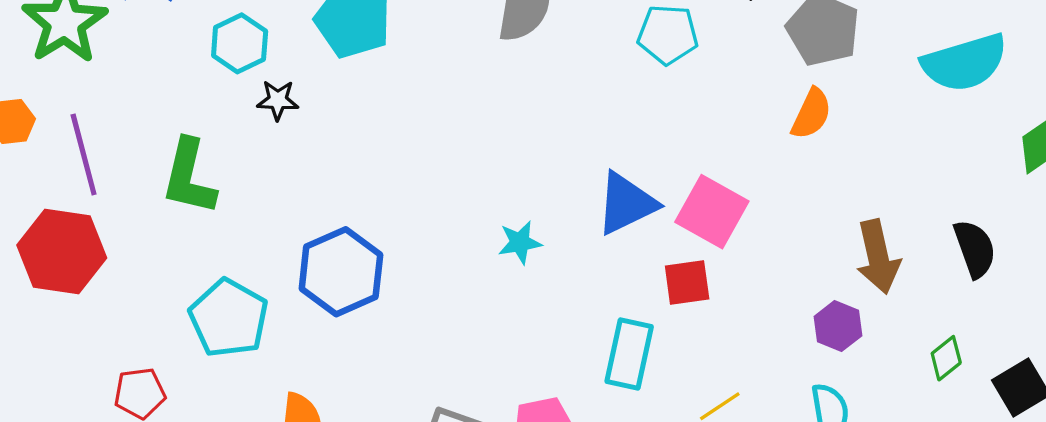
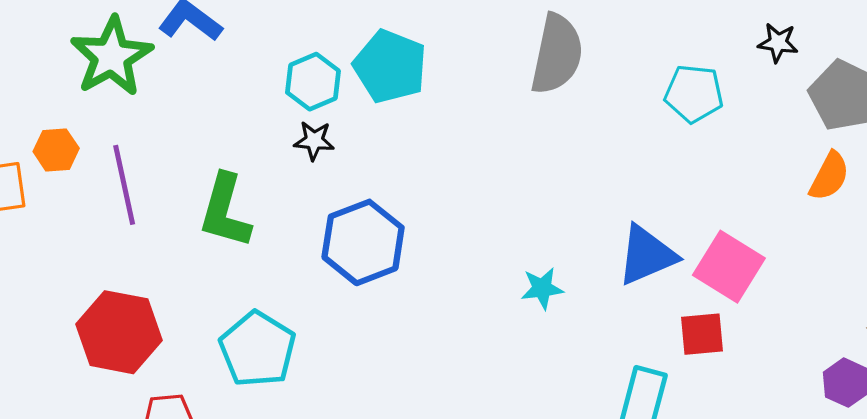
cyan hexagon: (240, 43) -> (313, 82), moved
red hexagon: (62, 252) -> (119, 332), moved
blue hexagon: (341, 272) -> (363, 242), moved

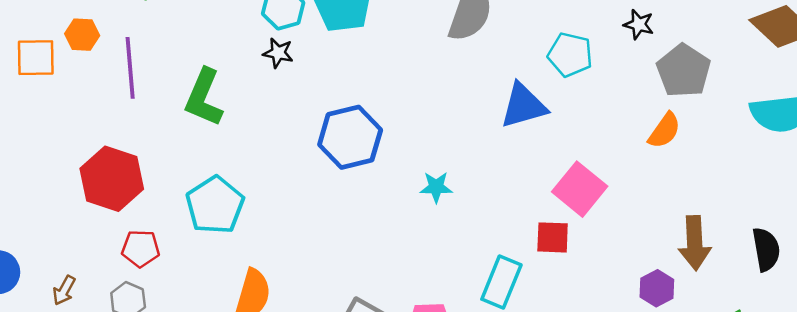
blue hexagon: (363, 242) -> (350, 137), moved
blue triangle: (647, 255) -> (523, 106), moved

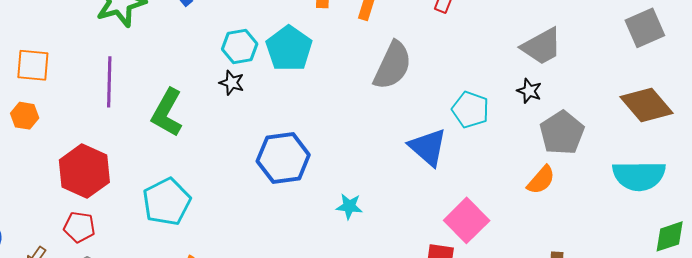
orange hexagon: (82, 35) -> (25, 116), moved
blue triangle: (523, 106) -> (428, 147), turned 51
red pentagon: (141, 248) -> (79, 227), moved

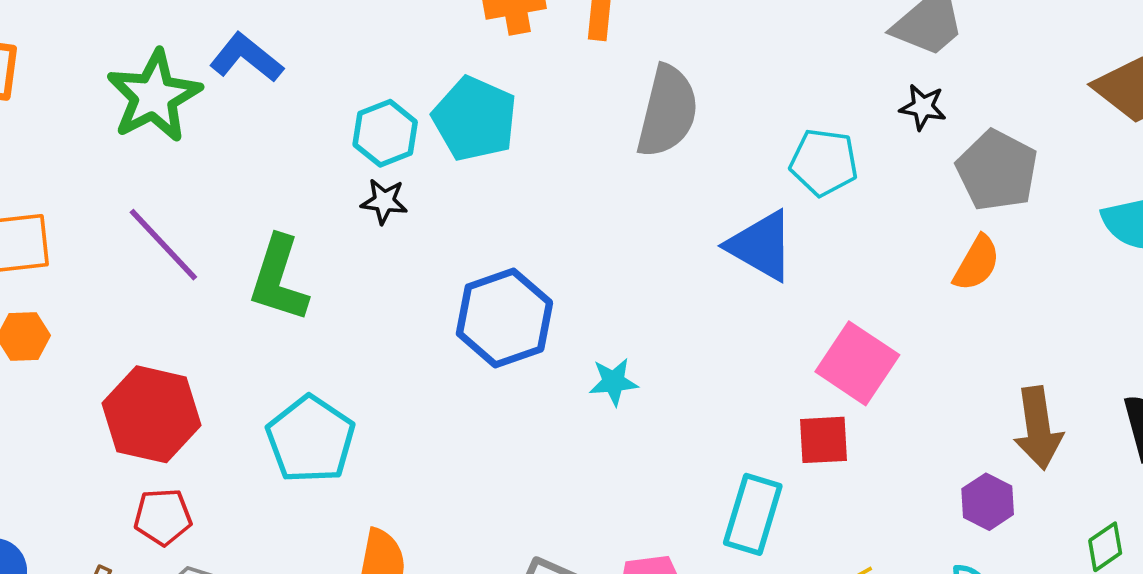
purple line: (109, 82) -> (163, 245), turned -33
cyan star: (349, 206) -> (614, 382), moved

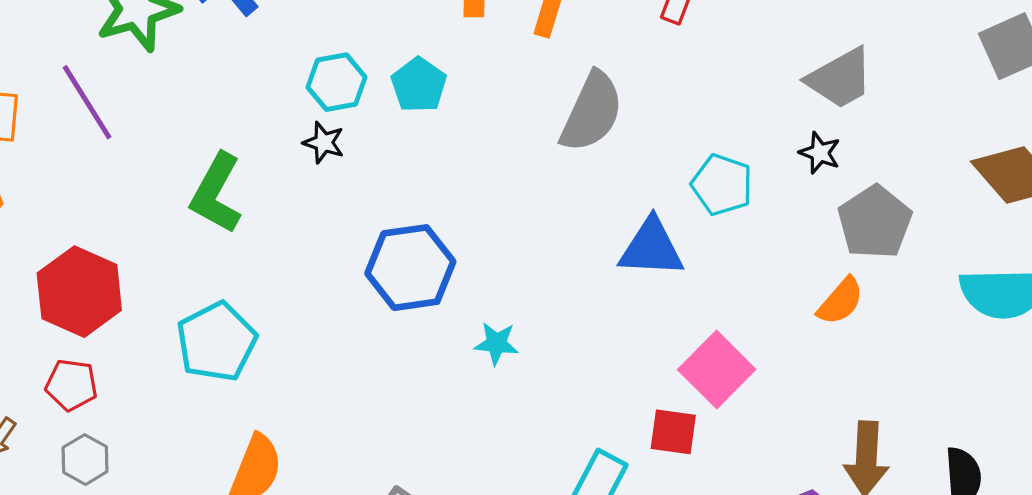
cyan pentagon: (475, 119) -> (419, 85), size x0.7
purple line: (163, 245) -> (87, 102), moved
blue triangle: (761, 246) -> (651, 248), turned -38

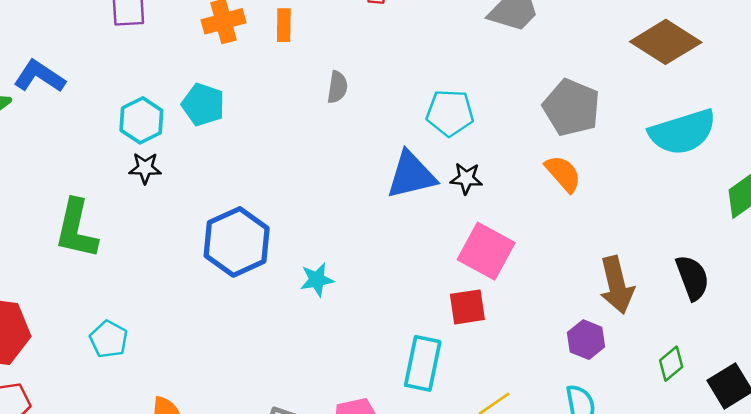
gray semicircle: (592, 112) -> (337, 87), size x0.5
black star: (820, 153) -> (466, 178), moved
orange semicircle: (840, 301) -> (563, 174), turned -66
cyan pentagon: (217, 342) -> (109, 339), size x0.6

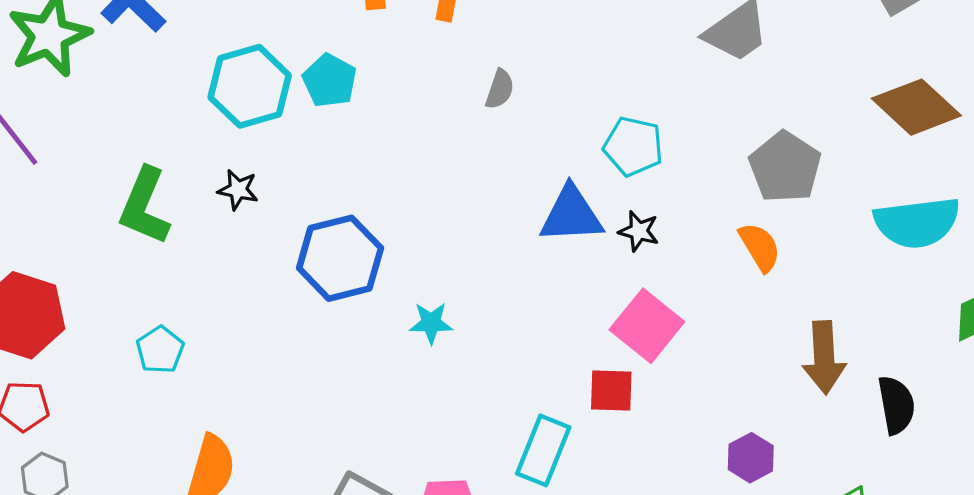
cyan hexagon: (141, 120) -> (250, 86), size x1.4
black star: (145, 168) -> (238, 190), moved
brown arrow: (617, 285) -> (824, 357), moved

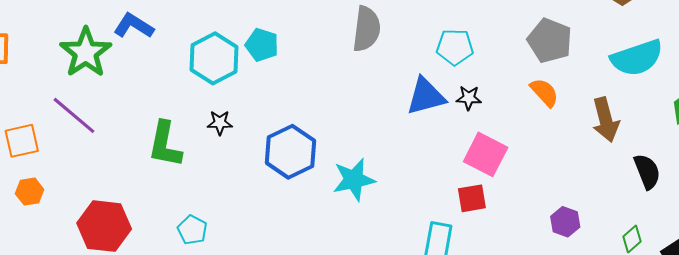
gray semicircle: (500, 89) -> (366, 29), size x1.8
cyan star: (431, 323) -> (354, 180), size x1.6
brown arrow: (824, 357) -> (606, 120), moved

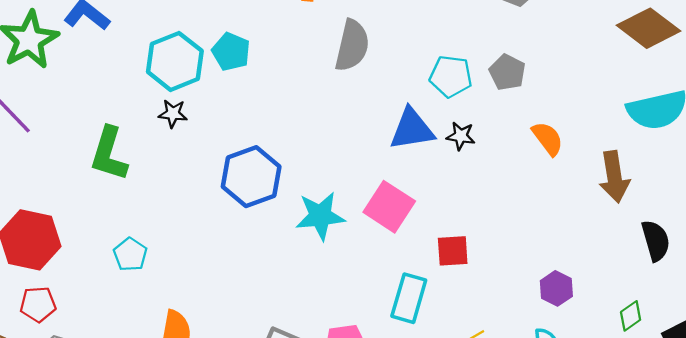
gray pentagon: (550, 41) -> (507, 72), moved, size x0.7
black star: (220, 123) -> (173, 114), moved
pink square: (486, 154) -> (389, 207), moved

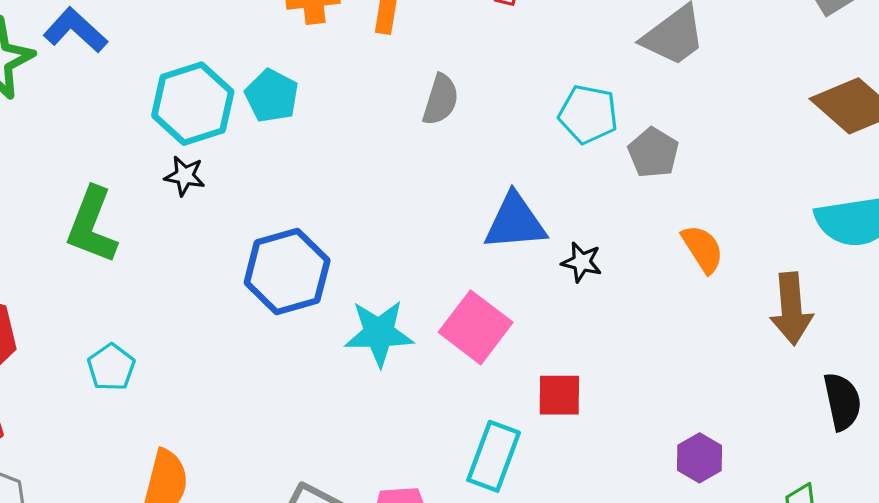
gray semicircle: (352, 46) -> (441, 100), size x0.7
cyan pentagon: (451, 76) -> (588, 114), moved
black star: (461, 136) -> (582, 262), moved

